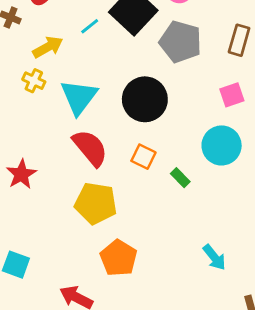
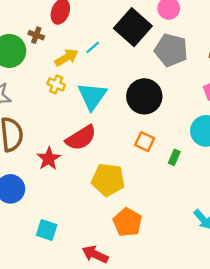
cyan line: (90, 26) -> (93, 47), moved
red semicircle: (90, 148) -> (81, 138), moved, turned 100
green rectangle: (180, 178) -> (174, 157), turned 70

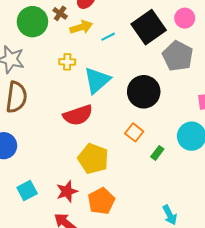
yellow arrow: (66, 58) -> (81, 27), moved
yellow cross: (56, 84) -> (67, 62), turned -35
red star: (49, 159) -> (67, 191), moved
cyan square: (47, 230) -> (27, 190), turned 30

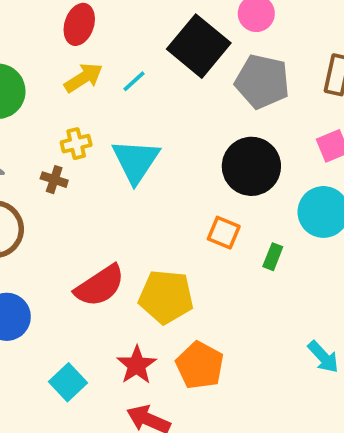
brown cross: (60, 13) -> (54, 180), moved
black circle: (144, 92) -> (251, 166), moved
red semicircle: (78, 115) -> (100, 286), moved

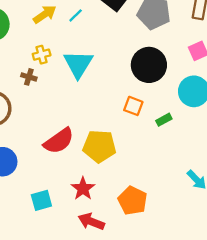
green rectangle: (273, 257) -> (164, 120), turned 42
orange pentagon: (200, 365) -> (133, 201), moved
cyan square: (68, 382) -> (41, 200), turned 30

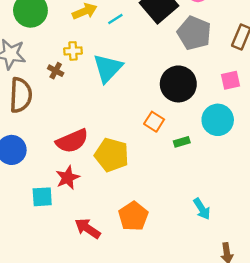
red star: (83, 189) -> (68, 178), moved

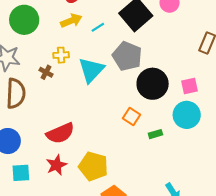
gray pentagon: (194, 33) -> (127, 56), moved
pink square: (230, 80) -> (189, 86), moved
yellow pentagon: (112, 155) -> (93, 166), moved
cyan square: (42, 197) -> (21, 173), moved

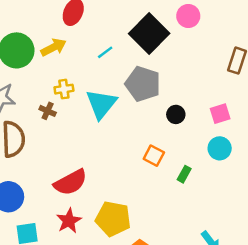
yellow arrow: (71, 21) -> (54, 47), moved
black circle: (153, 84) -> (176, 114), size x0.5
cyan circle: (187, 115) -> (220, 148), size x0.7
green rectangle: (155, 134) -> (184, 174), turned -40

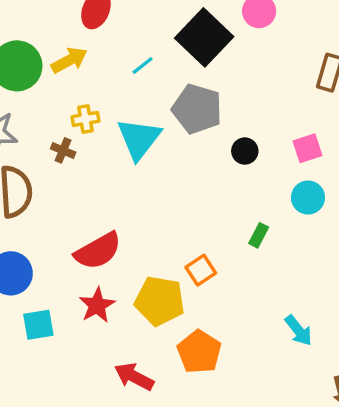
orange square: (154, 156) -> (201, 270), moved, turned 30

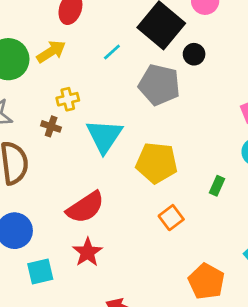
cyan triangle: (139, 139) -> (104, 136), moved
black circle: (245, 151) -> (194, 54), moved
yellow pentagon: (160, 301) -> (157, 163), moved
orange pentagon: (199, 352) -> (206, 281), moved

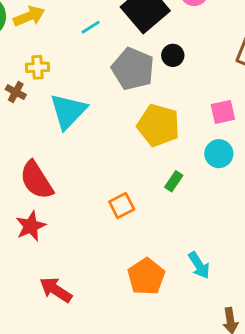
black circle: (194, 54) -> (173, 55), moved
yellow pentagon: (157, 163) -> (158, 125), moved
red semicircle: (85, 207) -> (36, 180), turned 81

